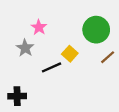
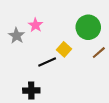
gray star: (25, 48) -> (17, 36), moved
black cross: (17, 96) -> (31, 91), moved

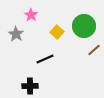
pink star: (36, 25) -> (31, 15), moved
yellow square: (64, 49) -> (57, 32), moved

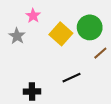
yellow square: (57, 32) -> (61, 34), size x1.5
black line: (45, 59) -> (72, 78), moved

